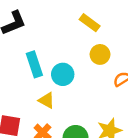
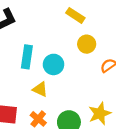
cyan rectangle: (34, 64) -> (27, 57), turned 30

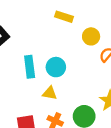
yellow circle: (87, 44) -> (91, 36), moved

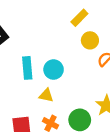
yellow rectangle: (64, 17) -> (79, 18), moved, turned -66

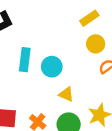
yellow triangle: (46, 95) -> (66, 94), moved

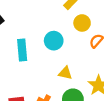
cyan circle: (52, 67) -> (54, 41), moved

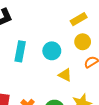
yellow triangle: (65, 73) -> (65, 75), moved

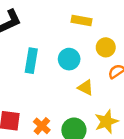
yellow rectangle: (79, 19) -> (82, 20), moved, turned 42

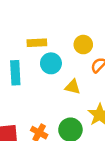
yellow rectangle: (82, 20) -> (37, 43), moved

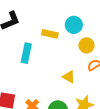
cyan circle: (51, 63) -> (74, 25), moved

